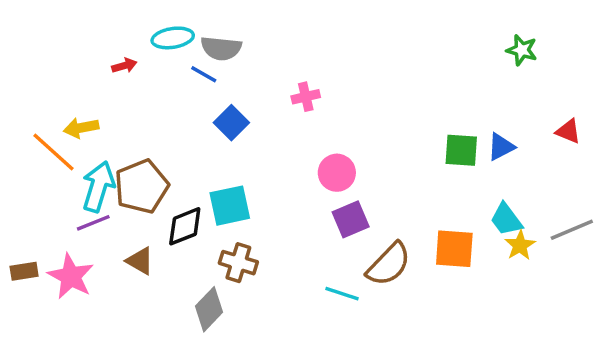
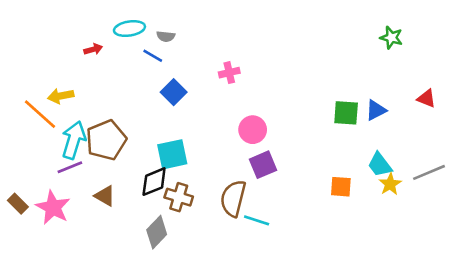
gray semicircle: (221, 48) -> (166, 36), size x0.6
black diamond: (185, 226) -> (154, 182), moved
orange square: (454, 249) -> (341, 187), size x0.7
brown semicircle: (389, 264) -> (233, 198), moved, turned 150
brown rectangle: (24, 271) -> (18, 204), turned 54

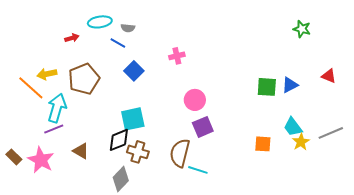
brown pentagon: (106, 140) -> (84, 79), moved

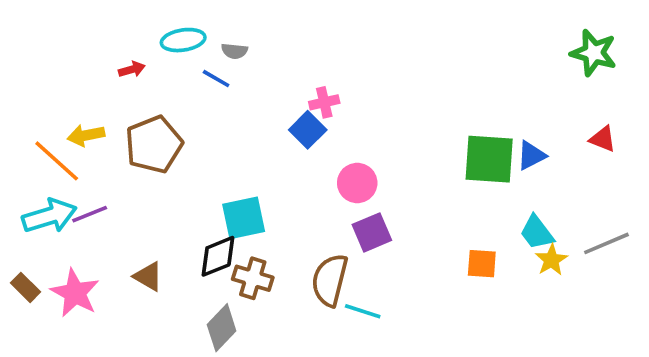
green star: (302, 29) -> (594, 53), moved, size x1.4
blue square: (134, 71) -> (308, 130), moved
green square: (267, 87) -> (489, 159), size x1.4
cyan arrow: (57, 108) -> (49, 216), moved, turned 56
purple line: (54, 129) -> (90, 214), moved

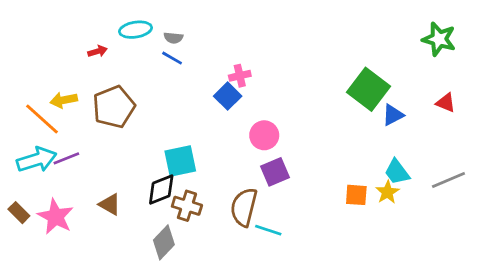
blue line: (216, 79) -> (172, 58), moved
green square: (489, 159) -> (369, 89), moved, turned 33
yellow star: (551, 260) -> (387, 192), moved

